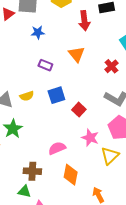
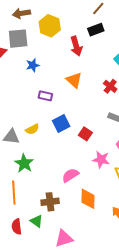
green triangle: (24, 191) -> (36, 221), moved, turned 32

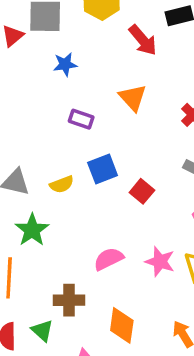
red arrow: (76, 46) -> (143, 40), turned -30
yellow semicircle: (32, 129) -> (62, 184), moved
pink star: (101, 160) -> (160, 262), moved
orange diamond: (88, 199) -> (122, 325), moved

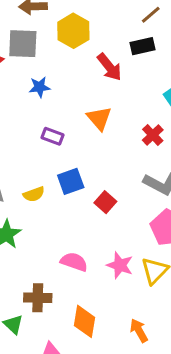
pink semicircle: (109, 259) -> (74, 262), turned 44

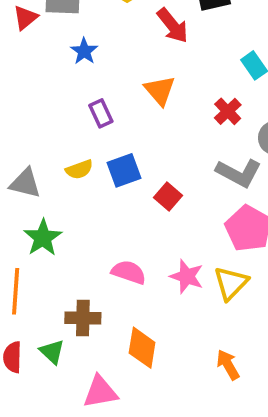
blue star: (40, 87) -> (84, 51), turned -30
purple rectangle: (53, 136) -> (101, 113), turned 45
yellow semicircle: (34, 194) -> (79, 170), moved
orange arrow: (139, 331) -> (228, 365), moved

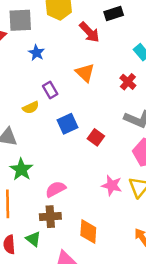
yellow semicircle: (79, 170) -> (31, 108), moved
pink semicircle: (129, 272) -> (56, 189), moved, turned -42

